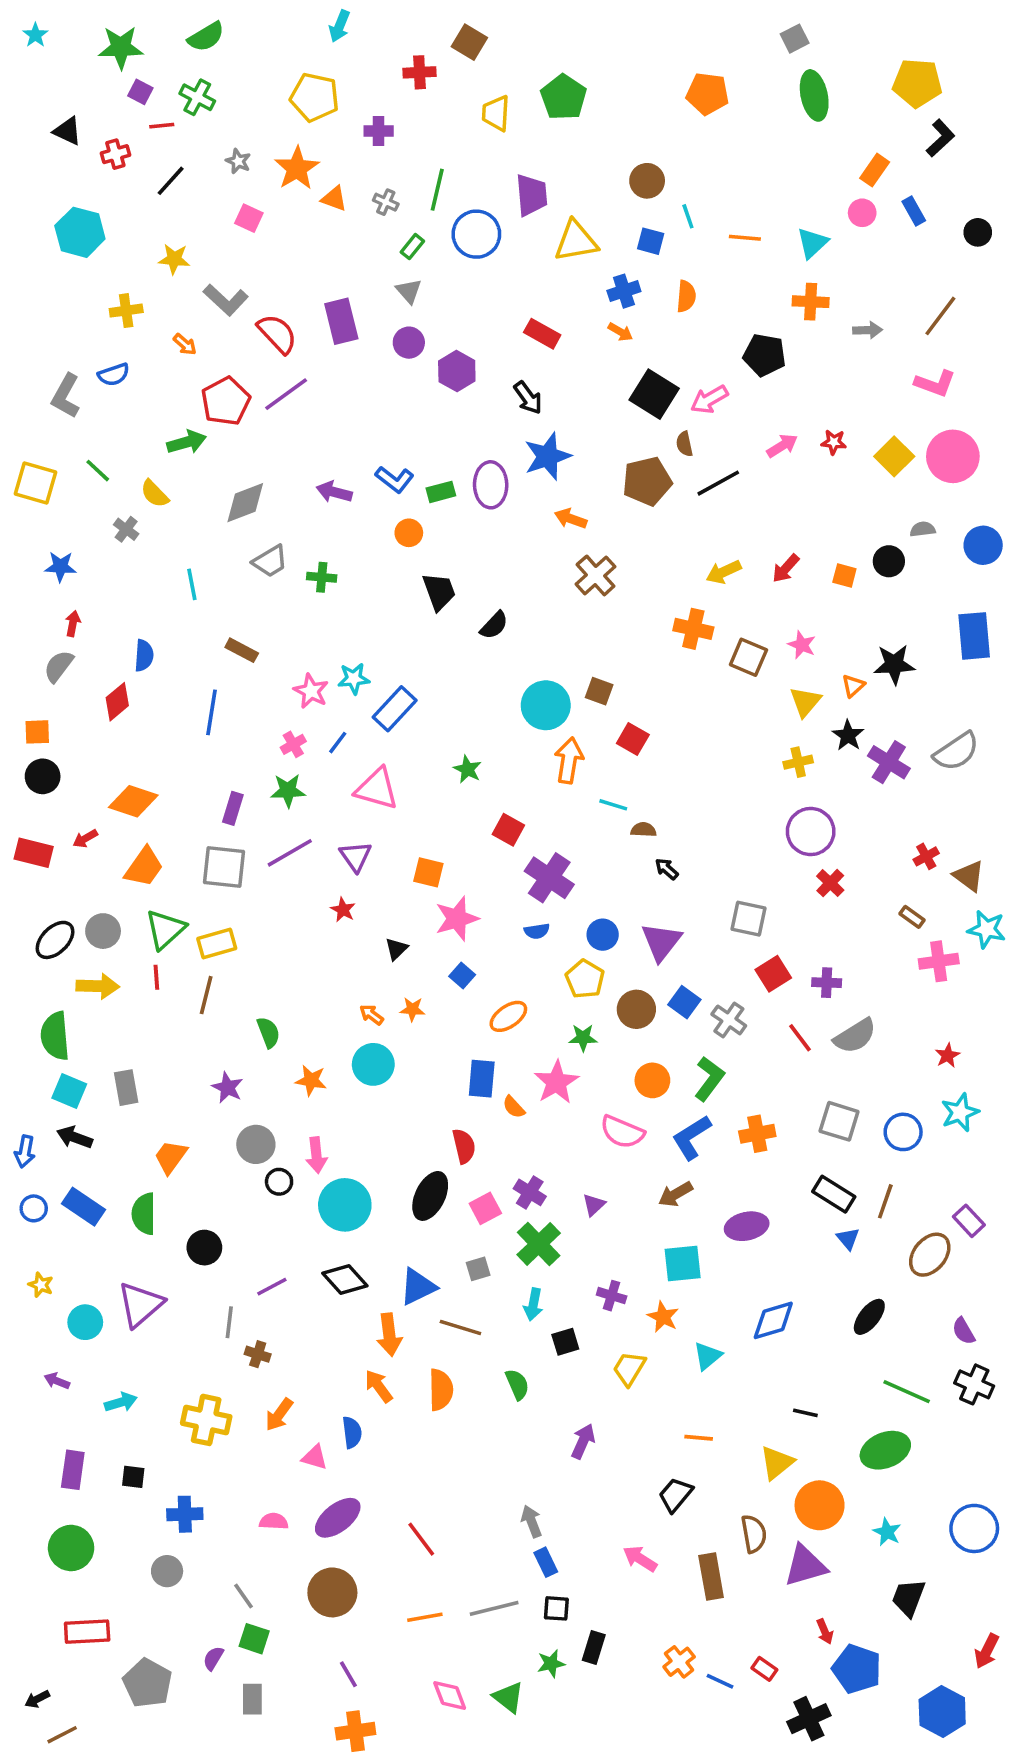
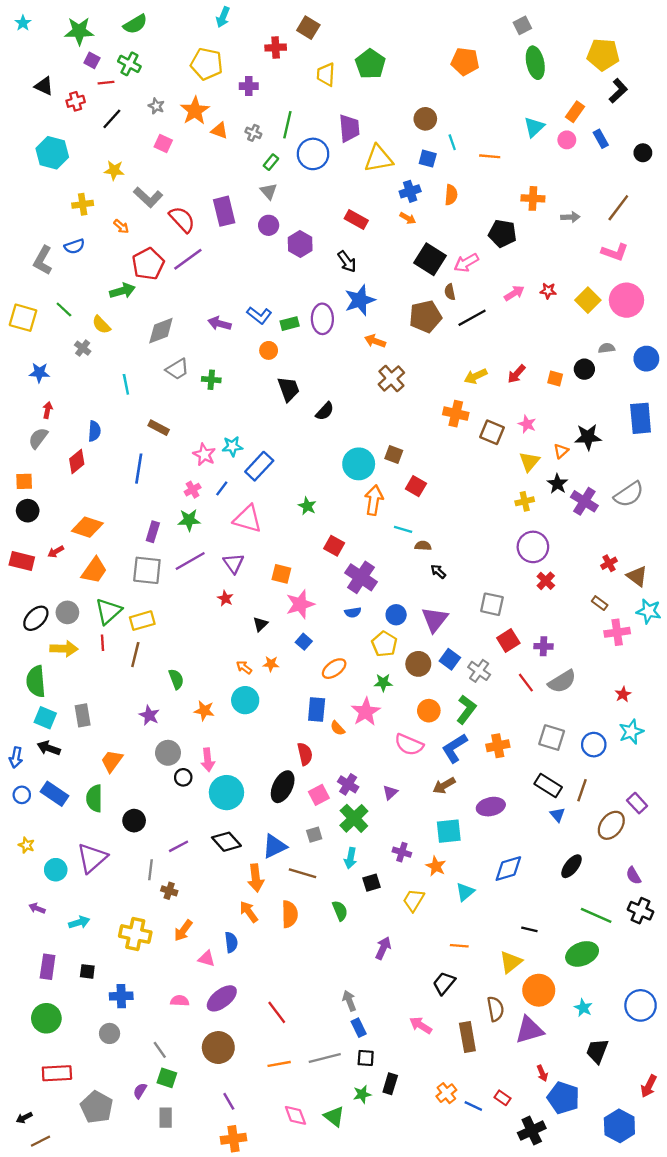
cyan triangle: (812, 243) -> (534, 127), moved

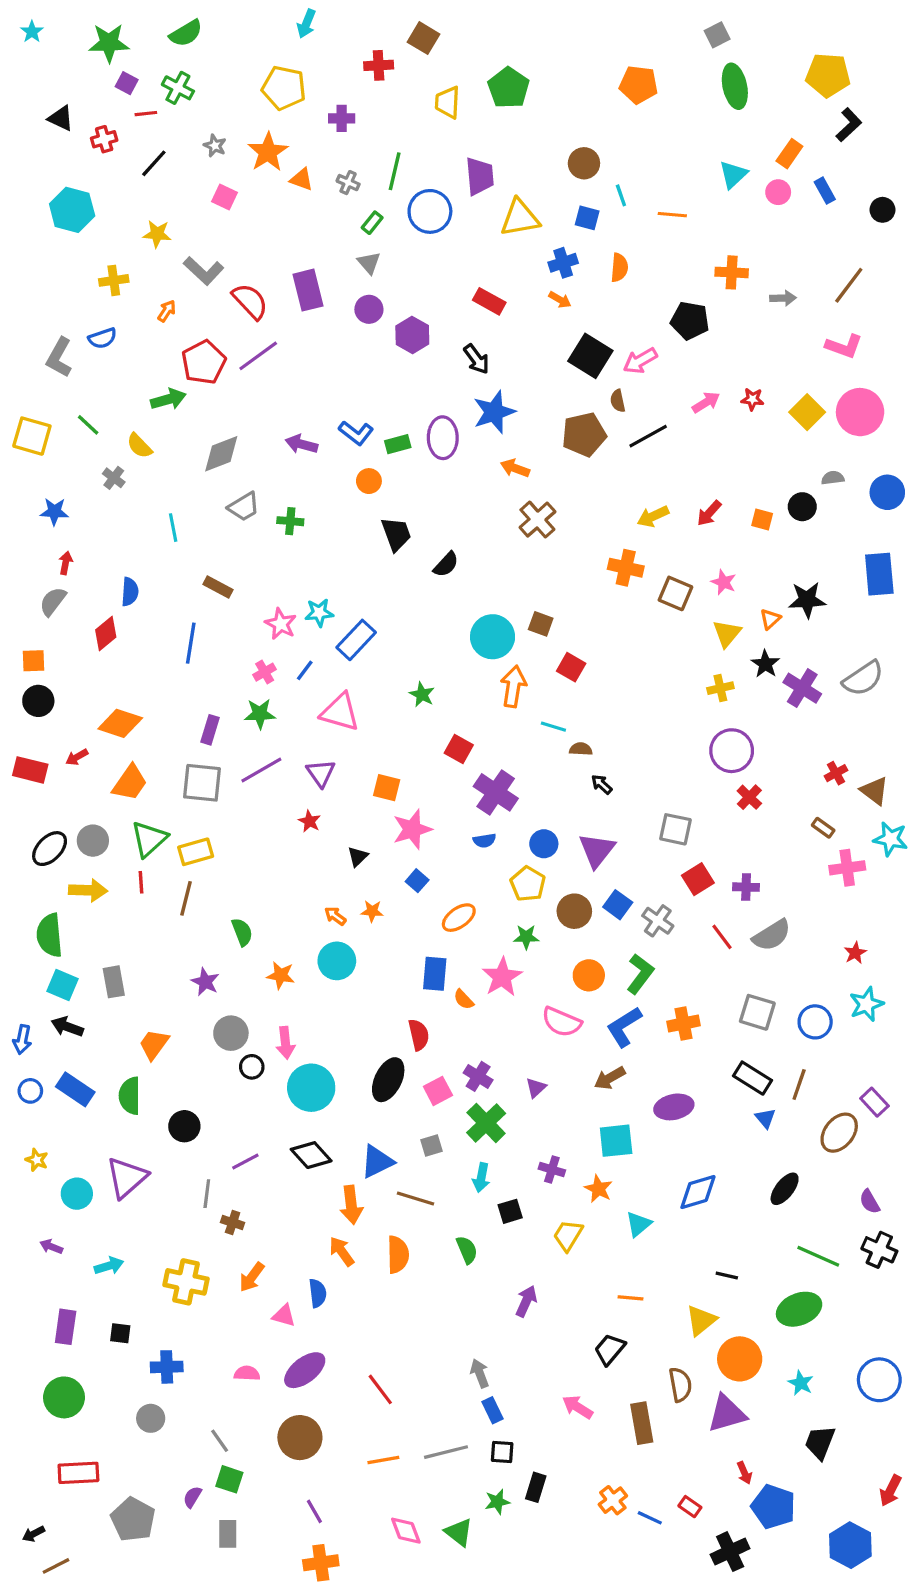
orange arrow: (121, 226) -> (167, 311), turned -98

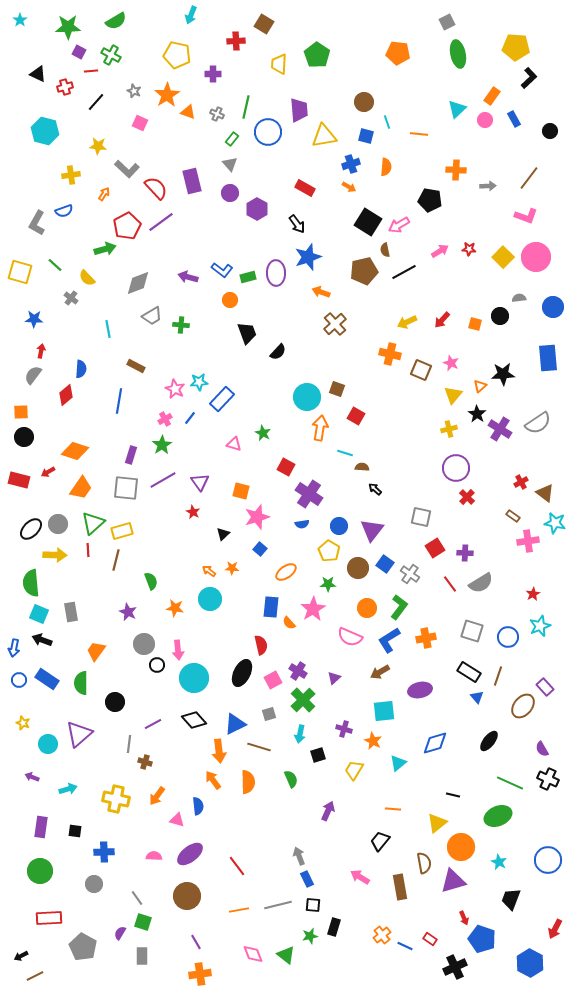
pink triangle: (340, 712) -> (234, 444), moved, size x0.6
green star: (260, 714) -> (162, 445), turned -30

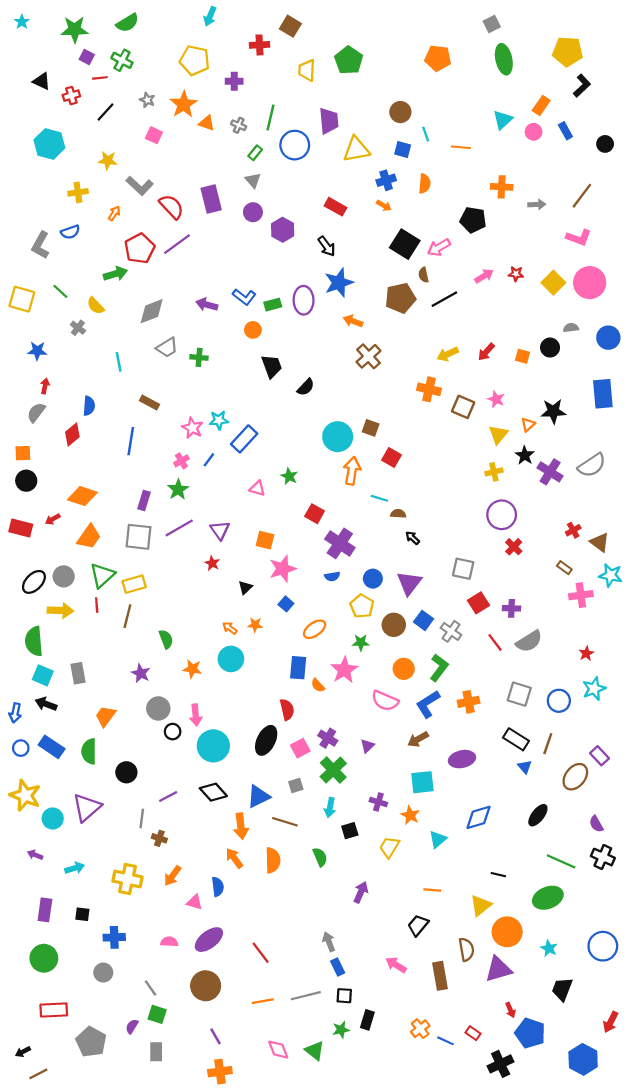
yellow star: (23, 723) -> (25, 795), size x2.0

